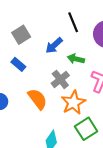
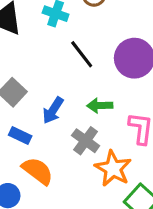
blue arrow: (54, 45) -> (53, 110), moved
orange semicircle: (37, 99) -> (38, 171), moved

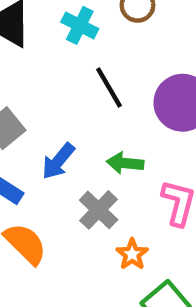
orange star: (113, 168) -> (132, 254), size x0.6

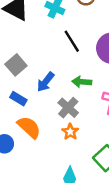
orange star: (132, 254) -> (70, 132), moved

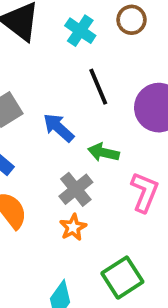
blue arrow: (46, 82) -> (59, 128), moved, turned 85

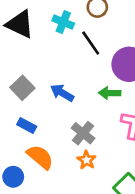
black line: (98, 87) -> (91, 43), moved
green arrow: (103, 152) -> (110, 93), moved

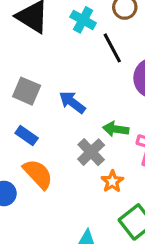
gray square: (22, 88) -> (27, 91), turned -30
green arrow: (110, 93) -> (116, 129), moved
orange star: (87, 160) -> (112, 181), moved

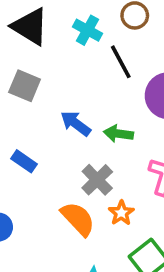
gray square: (27, 91) -> (25, 86), moved
green arrow: (116, 129) -> (118, 134), moved
orange semicircle: (38, 174) -> (78, 219), moved

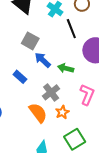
gray square: (25, 86) -> (30, 41), moved
blue rectangle: (24, 161) -> (20, 77), moved

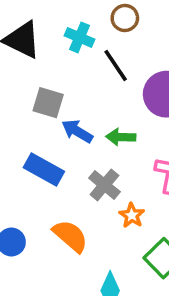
blue rectangle: (20, 77) -> (44, 170), size x1.5
orange semicircle: (38, 113) -> (70, 236), moved

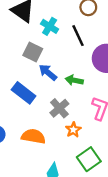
cyan cross: (79, 37) -> (50, 26), moved
orange semicircle: (70, 236) -> (33, 136), turned -40

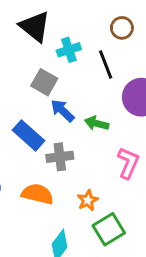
cyan cross: (50, 26) -> (69, 50), turned 36
gray cross: (59, 108) -> (60, 157), moved, turned 30
orange star: (73, 130) -> (88, 200), moved

